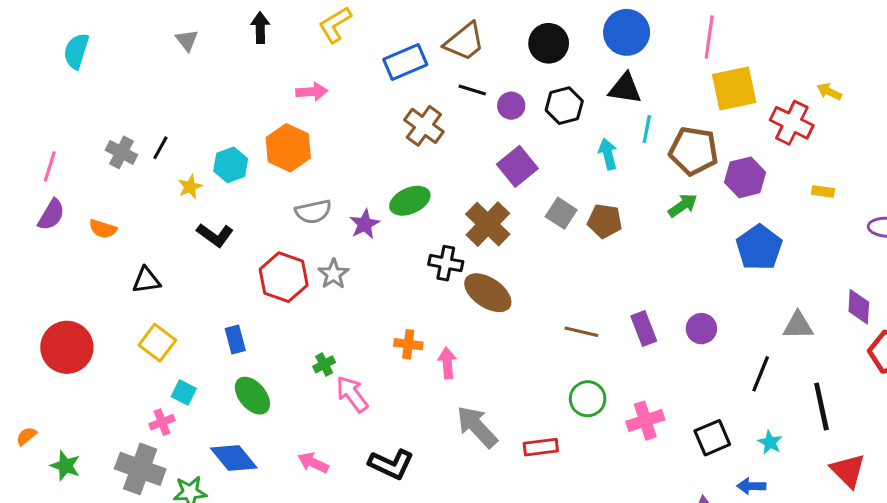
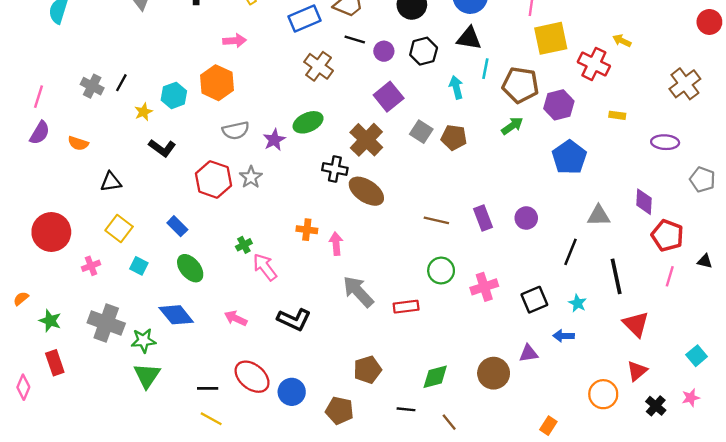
blue rectangle: (235, 339) -> (177, 226), turned -30
pink cross: (162, 422) -> (91, 266), moved

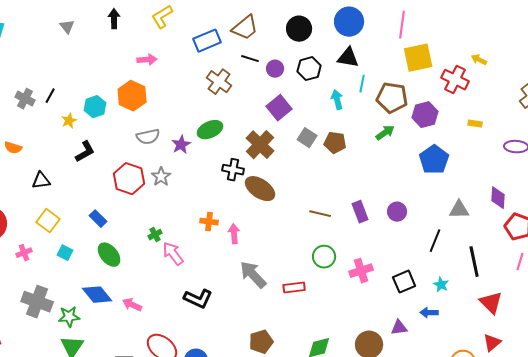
black L-shape: (162, 148) -> (85, 152), turned -65
pink arrow: (236, 318) -> (132, 305), moved

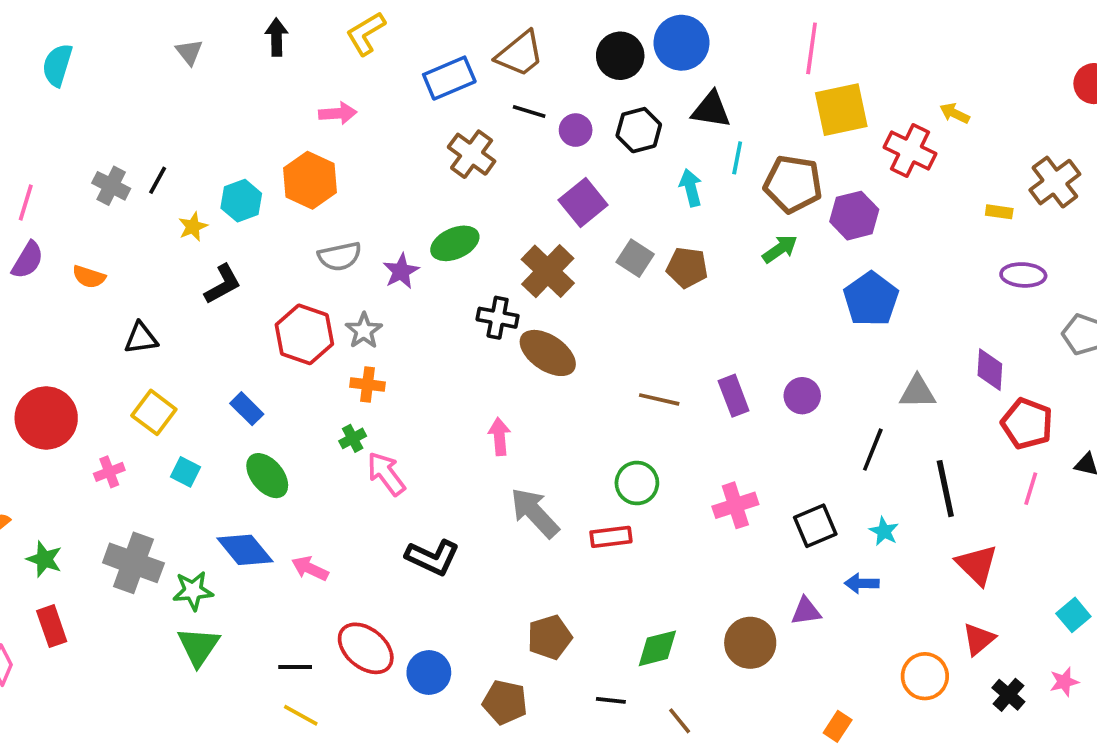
blue circle: (349, 22) -> (681, 43), moved
yellow rectangle: (475, 124) -> (999, 212), moved
orange cross: (209, 222) -> (368, 385), moved
green circle: (324, 257) -> (637, 483), moved

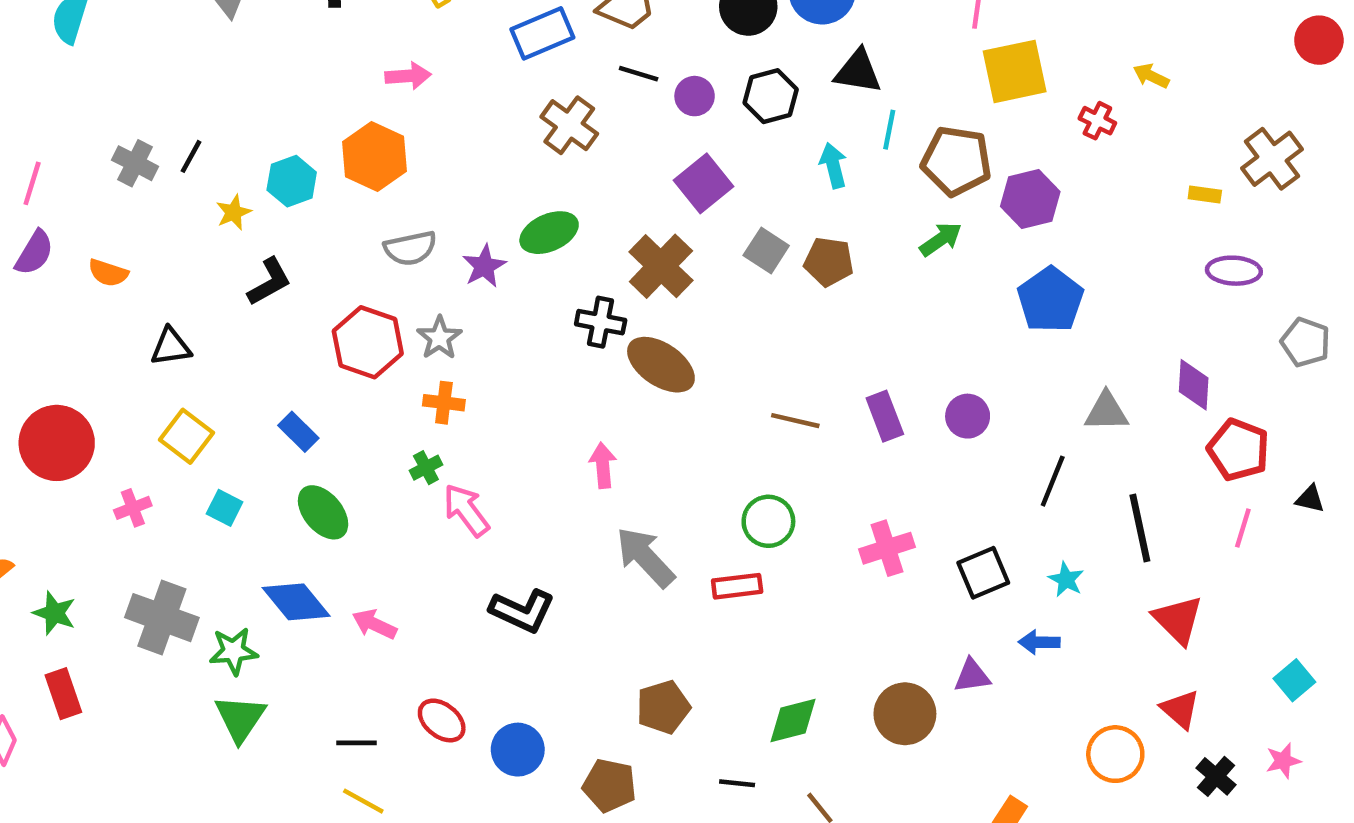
red cross: (910, 150) -> (1097, 121), size x0.6
red triangle: (979, 639) -> (1180, 709), turned -39
red ellipse: (366, 648) -> (442, 720), size x0.7

